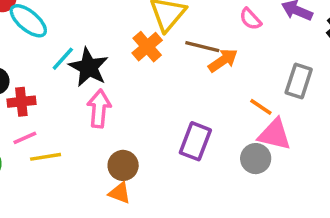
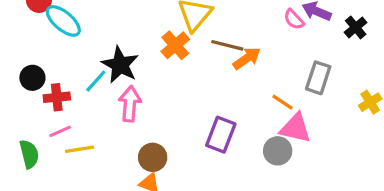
pink semicircle: (250, 19) -> (294, 19), moved
cyan line: (63, 59) -> (96, 81), moved

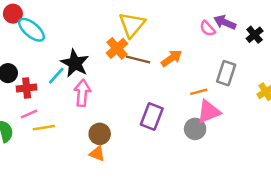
brown line: (227, 45) -> (138, 59), moved
orange line: (282, 102) -> (199, 92), turned -49
pink triangle: (295, 128) -> (209, 112), turned -35

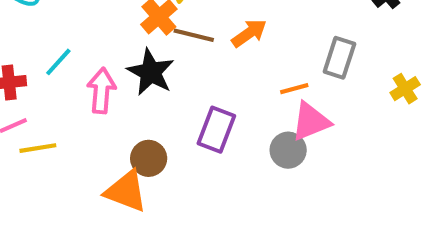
black star: (75, 63) -> (151, 72), moved
brown circle: (100, 134) -> (149, 158), moved
orange triangle: (97, 154) -> (126, 191), size x1.6

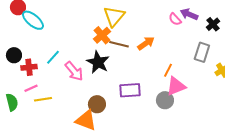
gray rectangle: (339, 58) -> (202, 52), moved
orange line: (294, 89) -> (168, 70), turned -48
pink arrow: (101, 91) -> (74, 71), turned 135
purple rectangle: (216, 130) -> (130, 90), turned 65

